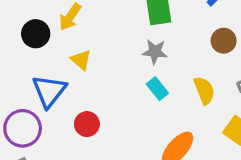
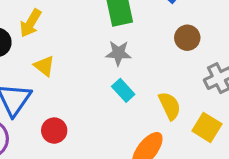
yellow semicircle: (204, 90) -> (170, 106), moved

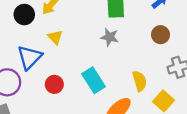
cyan rectangle: (123, 90) -> (94, 80), moved, size x1.5

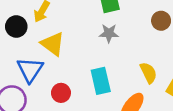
yellow triangle: (55, 37) -> (53, 44), size x1.5
cyan rectangle: (94, 80) -> (101, 81), turned 30

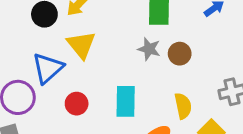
brown circle: (161, 21) -> (180, 54), moved

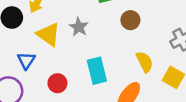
gray star: (149, 49) -> (79, 27), moved, turned 30
blue triangle: (48, 68) -> (26, 61), size x0.7

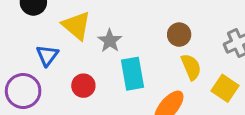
brown circle: (130, 20) -> (179, 35), moved
gray star: (79, 27) -> (110, 41), moved

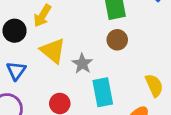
brown circle: (179, 35) -> (117, 40), moved
blue triangle: (47, 55) -> (16, 71), moved

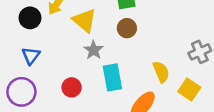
yellow triangle: (53, 51) -> (85, 21), moved

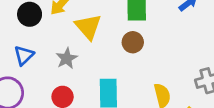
gray star: (93, 50) -> (67, 58), moved

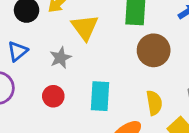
brown circle: (133, 42) -> (154, 50), moved, size x1.5

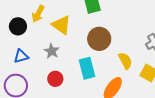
brown circle: (154, 50) -> (99, 39), moved
blue triangle: (18, 51) -> (21, 56), turned 42

